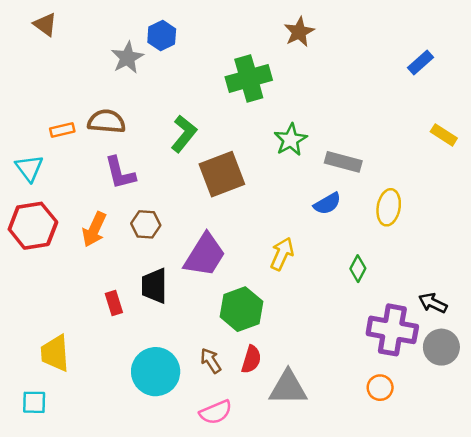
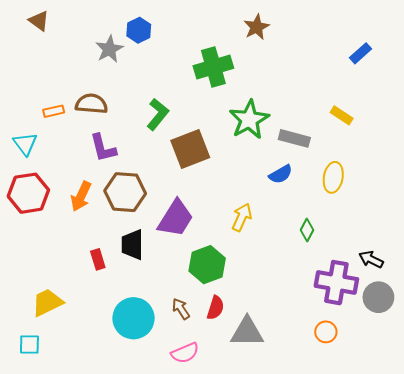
yellow rectangle: (444, 135) -> (342, 115), moved
green star: (291, 140) -> (249, 120), size x1.4
brown hexagon: (146, 224) -> (125, 192), size x1.6
yellow trapezoid: (55, 353) -> (47, 302), turned 68

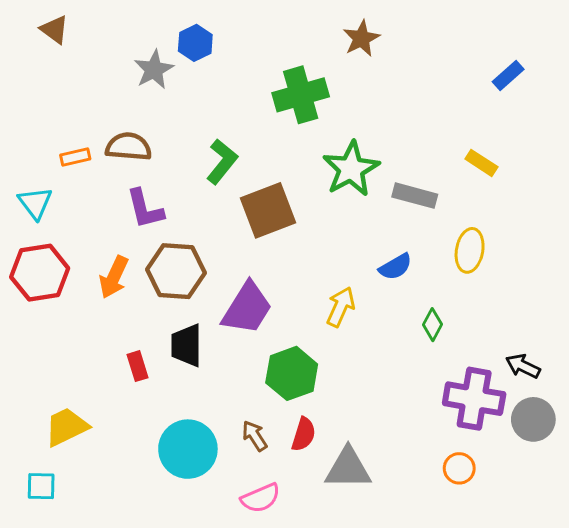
blue semicircle: (281, 174) -> (395, 267), moved

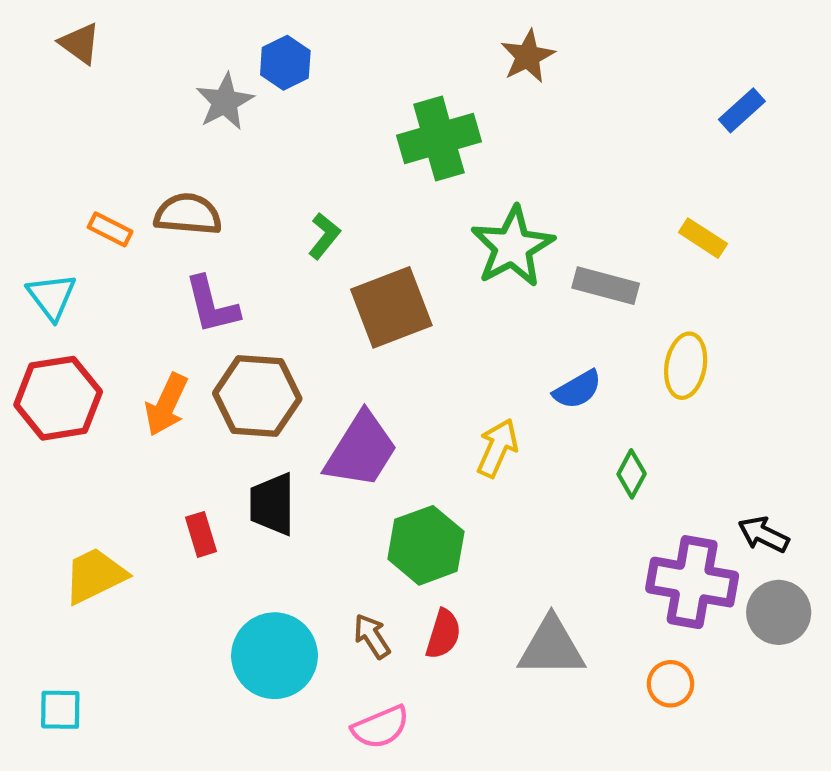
orange rectangle: (75, 157) -> (110, 229), turned 40
green L-shape: (222, 161) -> (324, 236), size x0.7
yellow trapezoid: (66, 427) -> (95, 576), moved
gray triangle: (348, 468) -> (551, 647), moved

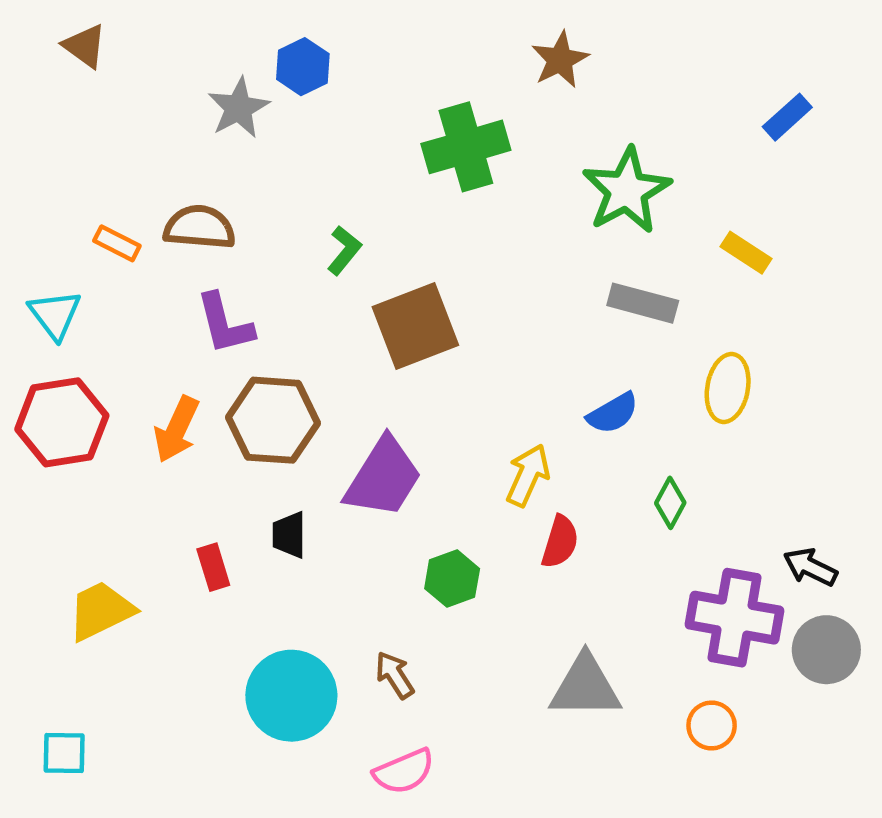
green star: (513, 247) -> (627, 191), moved
black trapezoid: (272, 504) -> (289, 535), size x0.7
green hexagon: (426, 545) -> (452, 579), size x0.7
red semicircle: (443, 634) -> (560, 542), moved

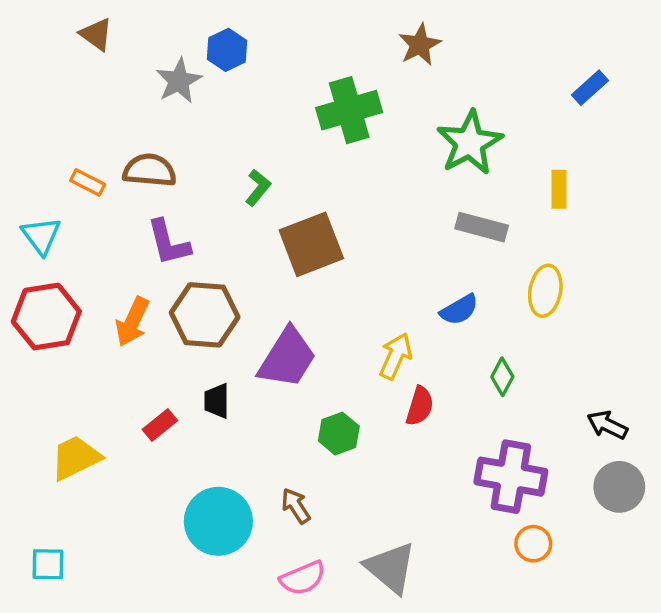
brown triangle: (85, 46) -> (96, 34), moved
yellow rectangle: (746, 253) -> (559, 189), turned 57
red rectangle: (213, 567) -> (160, 425), turned 68
purple cross: (735, 618) -> (511, 477), moved
gray triangle: (585, 686) -> (390, 568), moved, turned 40

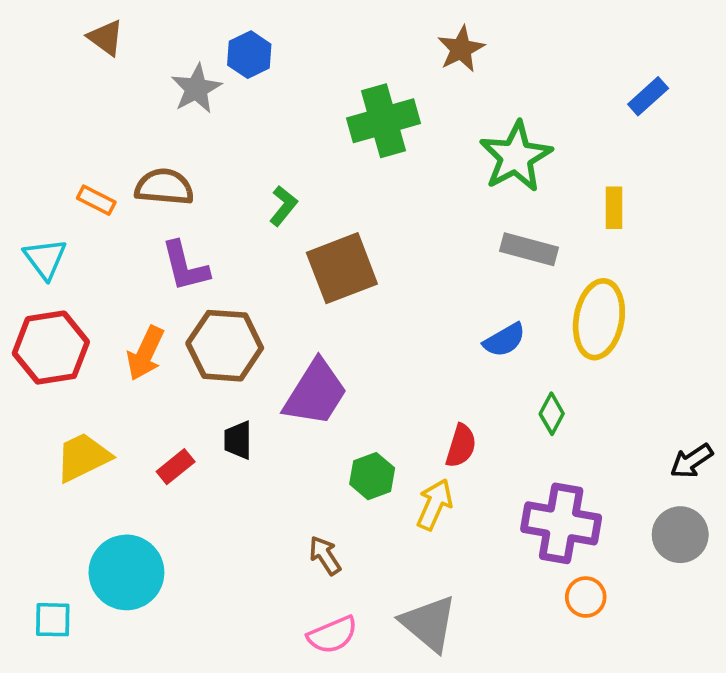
yellow ellipse: (545, 291) -> (599, 319), size x1.4
yellow arrow: (396, 356) -> (435, 504), moved
black arrow: (607, 425) -> (692, 461), moved, turned -60
yellow trapezoid: (76, 458) -> (83, 457), moved
cyan circle: (218, 521) -> (126, 572), moved

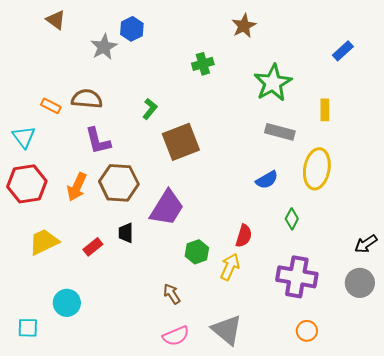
green cross: (383, 121) -> (203, 64), size x0.6
cyan circle: (126, 572) -> (67, 303), size x0.7
orange circle: (586, 597) -> (307, 331), moved

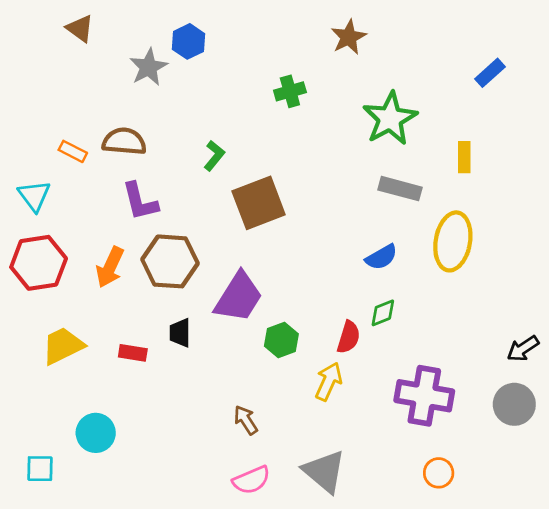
green diamond: (292, 219) -> (383, 313), moved, turned 40
red rectangle: (93, 247) -> (133, 353), turned 48
green hexagon: (197, 252) -> (281, 340), moved

